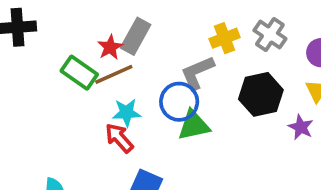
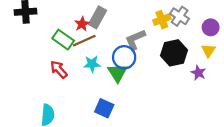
yellow cross: (225, 38) -> (162, 20), moved
green triangle: (194, 125) -> (117, 73), moved, turned -50
red arrow: (119, 138) -> (59, 69), moved

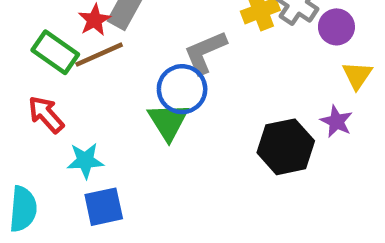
purple circle: (211, 27) -> (336, 27), moved
black hexagon: (174, 53) -> (286, 147), moved
cyan star: (92, 64) -> (85, 161), moved
blue square: (104, 108) -> (104, 207), moved, turned -36

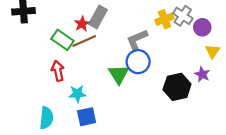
blue circle: (182, 89) -> (138, 62), moved
red arrow: (46, 114) -> (58, 71), turned 30

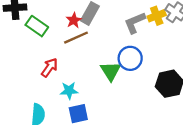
green rectangle: (62, 40) -> (37, 26), moved
gray L-shape: (137, 40) -> (135, 23), moved
red arrow: (58, 71) -> (50, 68), turned 48

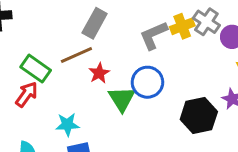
red star: (74, 20) -> (99, 73), moved
green rectangle: (37, 26) -> (36, 69), moved
red arrow: (50, 68) -> (27, 94), moved

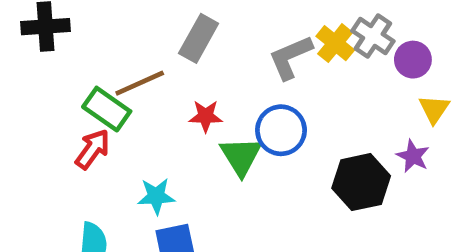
yellow cross: (182, 26) -> (335, 43), turned -30
brown line: (76, 55) -> (140, 83), moved
red star: (99, 73) -> (206, 116), turned 30

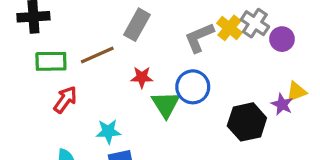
green rectangle: (107, 109) -> (51, 61), moved, turned -36
yellow triangle: (434, 109) -> (296, 92), moved, turned 35

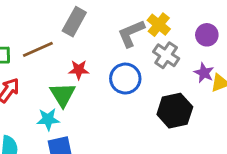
gray cross: (255, 23) -> (166, 55), moved
green triangle: (166, 104) -> (63, 95), moved
purple star: (282, 104) -> (204, 73), moved

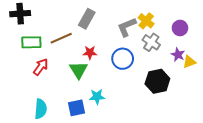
cyan star: (48, 119) -> (97, 97), moved

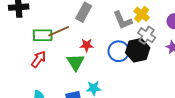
gray L-shape: (127, 27) -> (123, 20), turned -90
green rectangle: (31, 42) -> (43, 35), moved
black hexagon: (157, 81) -> (138, 50), moved

